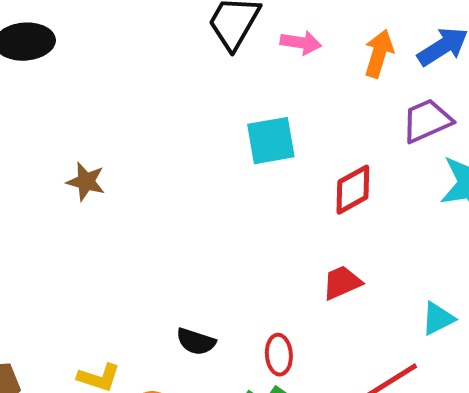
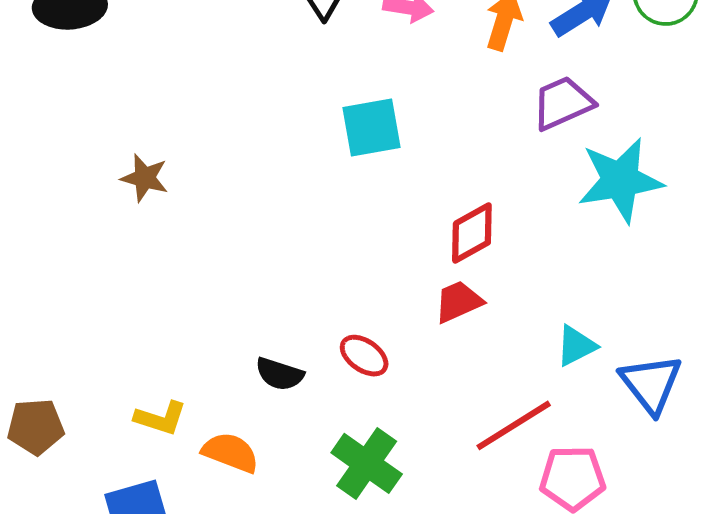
red diamond: (353, 190) -> (472, 233), moved
red ellipse: (279, 355) -> (364, 356), moved, turned -51

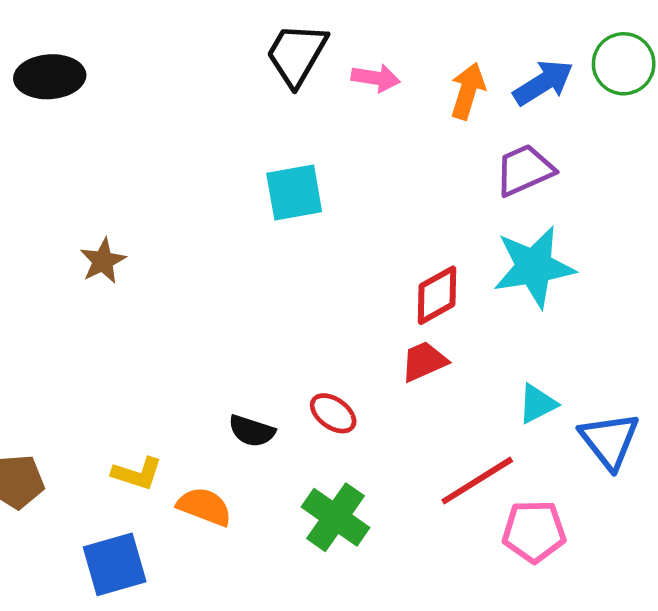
cyan square: (371, 128) -> (294, 192), moved
brown star: (145, 178) -> (103, 261), moved, turned 30
cyan star: (620, 180) -> (534, 267), moved

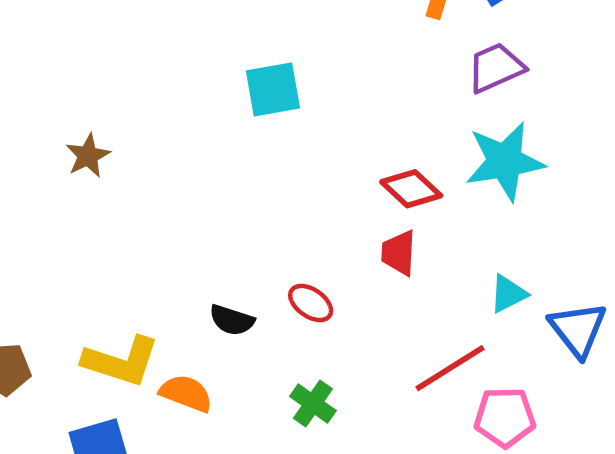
red diamond: (437, 295) -> (411, 189), turned 72
red trapezoid: (424, 361) -> (399, 253), turned -63
yellow L-shape: (137, 474) -> (121, 361), size x1.6
green cross: (335, 517) -> (313, 404), size x0.7

